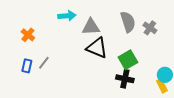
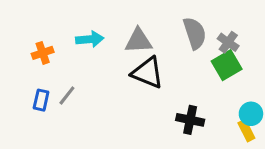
cyan arrow: (67, 16) -> (90, 39), moved
orange cross: (28, 35) -> (43, 53), turned 32
green square: (128, 60) -> (227, 65), moved

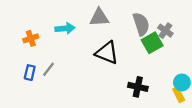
gray triangle: (138, 41) -> (99, 17), moved
green square: (227, 65) -> (152, 43), moved

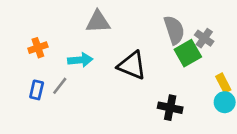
gray triangle: (99, 17) -> (98, 22), moved
cyan arrow: (65, 28) -> (80, 60), moved
yellow rectangle: (179, 95) -> (223, 83), moved

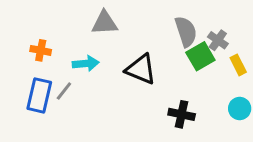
orange cross: (38, 48) -> (41, 50), turned 30
yellow rectangle: (223, 83) -> (238, 65), moved
blue rectangle: (37, 90) -> (39, 95), size x1.6

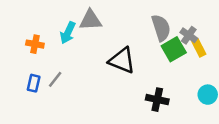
cyan arrow: (86, 63) -> (68, 33), moved, turned 120
yellow rectangle: (238, 65) -> (199, 48), moved
blue rectangle: (39, 95) -> (34, 83), size x0.6

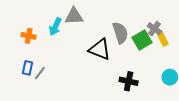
gray semicircle: (161, 28) -> (120, 33), moved
gray line: (55, 79) -> (40, 73), moved

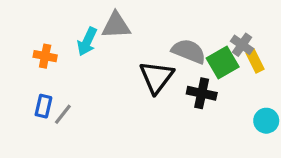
gray semicircle: (120, 33) -> (189, 51), turned -50
black triangle: (100, 49) -> (156, 77), turned 45
black cross: (129, 81) -> (202, 93), moved

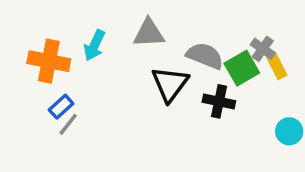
gray triangle: (116, 25) -> (149, 33), moved
orange cross: (45, 56) -> (49, 61), size x1.6
blue rectangle: (43, 106) -> (61, 107), moved, turned 35

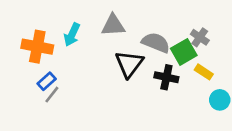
yellow rectangle: (277, 66) -> (204, 72), moved, turned -30

